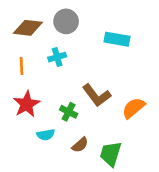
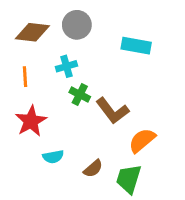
orange semicircle: (134, 108) -> (142, 140), moved
green cross: (69, 112) -> (80, 94), moved

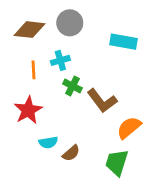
orange line: (25, 77) -> (34, 70), moved
brown semicircle: (93, 169) -> (71, 153), moved

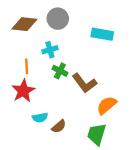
orange line: (34, 70) -> (27, 66), moved

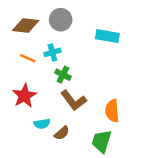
orange line: (27, 66) -> (28, 58), moved, turned -64
brown L-shape: (84, 83) -> (74, 100), moved
orange semicircle: (107, 105) -> (112, 111), turned -55

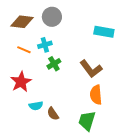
cyan rectangle: (107, 36) -> (104, 32), moved
green cross: (63, 75) -> (54, 64), turned 32
brown L-shape: (74, 100) -> (91, 69), moved
brown semicircle: (62, 133) -> (53, 114), turned 96

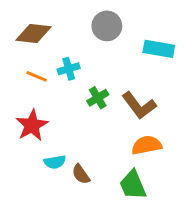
gray circle: (52, 17) -> (107, 26), moved
green cross: (54, 64) -> (98, 98), moved
orange semicircle: (96, 95) -> (147, 145), turned 84
green trapezoid: (87, 121) -> (133, 185), turned -40

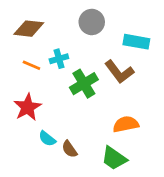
green cross: (98, 98) -> (84, 84), size x1.5
brown L-shape: (139, 105) -> (119, 72), moved
cyan semicircle: (55, 162) -> (47, 139), turned 48
green trapezoid: (133, 185) -> (114, 158), turned -32

